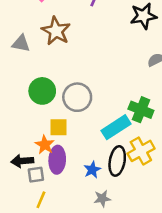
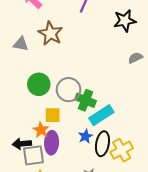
green cross: (141, 110) -> (86, 100), moved
yellow cross: (141, 151) -> (122, 150), moved
blue star: (92, 170) -> (86, 136), moved
gray square: (36, 175) -> (34, 155), size x1.5

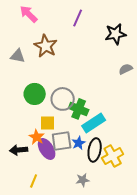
purple ellipse: (52, 143) -> (47, 149), turned -35
gray square: (34, 155) -> (62, 141), moved

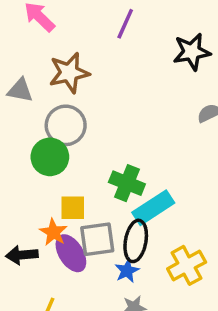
brown star: (46, 46) -> (69, 73), turned 30
gray circle: (63, 99) -> (66, 125), moved
blue star: (79, 143) -> (127, 271), moved
black ellipse: (95, 150) -> (136, 241), moved

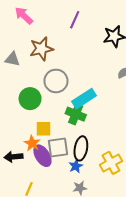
gray circle: (66, 125) -> (56, 81), moved
cyan rectangle: (153, 208) -> (84, 99), moved

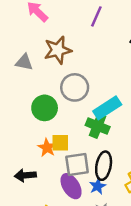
orange star: (32, 143) -> (47, 148), moved
purple ellipse: (42, 156) -> (71, 186), moved

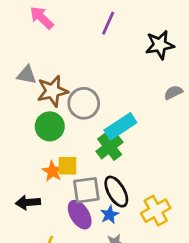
brown star: (58, 50) -> (52, 91), moved
green cross: (98, 126) -> (110, 147), turned 30
black ellipse: (104, 166) -> (116, 192), turned -40

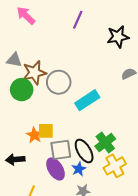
green circle: (50, 126) -> (22, 90), moved
green cross: (110, 147) -> (105, 143), moved

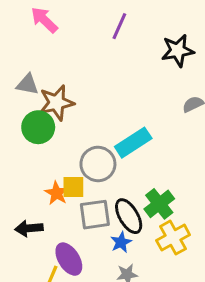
gray circle: (59, 82) -> (98, 164), moved
purple ellipse: (55, 169) -> (69, 259), moved

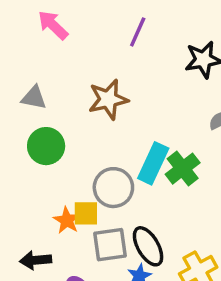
brown star: (57, 103) -> (108, 99), moved
cyan rectangle: (133, 143) -> (153, 163), turned -32
green cross: (159, 204) -> (183, 169), moved

